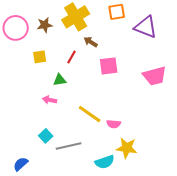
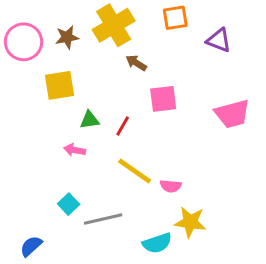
purple triangle: (146, 27) -> (219, 40), size x0.7
yellow square: (40, 57) -> (60, 85), size x1.5
red line: (72, 57) -> (123, 126), moved

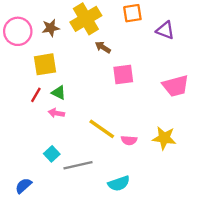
green triangle: (90, 120) -> (59, 93), moved, turned 35
red line: (123, 126) -> (36, 95), moved
yellow star: (190, 222) -> (164, 138), moved

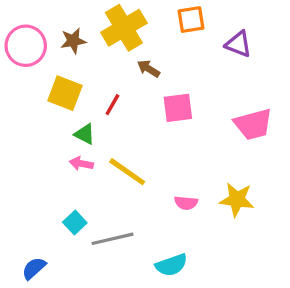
yellow square: (45, 64) -> (65, 93), turned 30
red line: (36, 95) -> (112, 105), moved
yellow line: (102, 129) -> (127, 172), moved

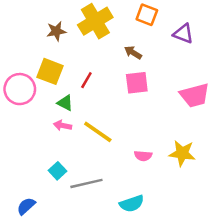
orange square: (191, 20) -> (147, 15), turned 30
pink circle: (26, 46) -> (20, 89), moved
brown arrow: (148, 69) -> (133, 53), moved

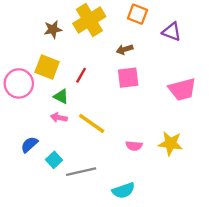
brown arrow: (133, 53) -> (125, 49), turned -49
blue semicircle: (26, 206) -> (29, 145), moved

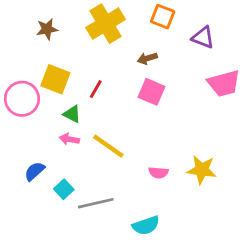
brown star: (53, 29) -> (47, 29), moved
pink square: (128, 78) -> (151, 92), turned 30
pink trapezoid: (182, 89) -> (224, 83), moved

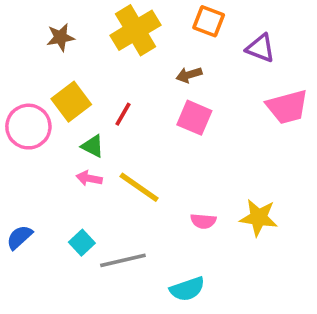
yellow square: (55, 79) -> (71, 102), turned 32
blue semicircle: (35, 171) -> (19, 237), moved

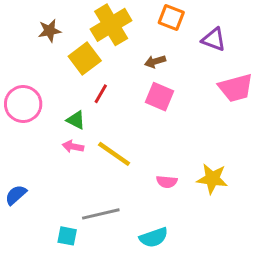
yellow square: (71, 102) -> (85, 59), moved
cyan square: (82, 243) -> (67, 236), moved, turned -36

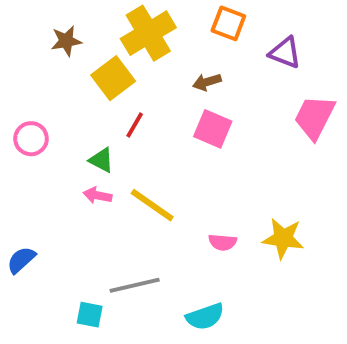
pink trapezoid: (236, 88) -> (314, 117), turned 132
pink circle: (23, 104) -> (31, 139), size x0.7

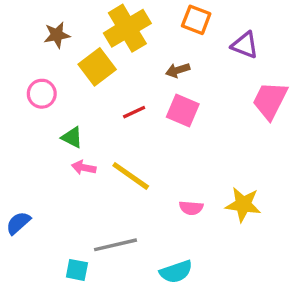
red line: (135, 125) -> (134, 112), moved, turned 35
pink circle: (31, 139) -> (42, 94), moved
green triangle: (101, 160) -> (72, 137), moved

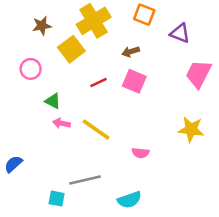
yellow star: (243, 204) -> (191, 129), moved

